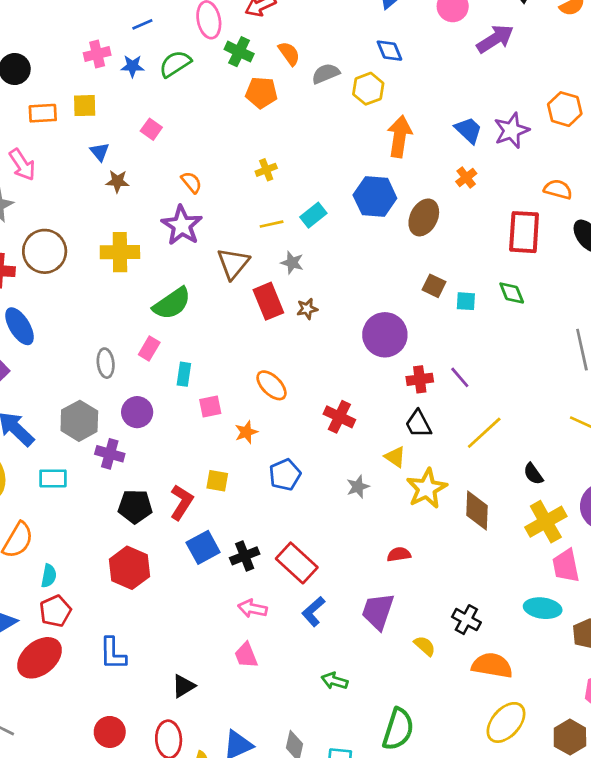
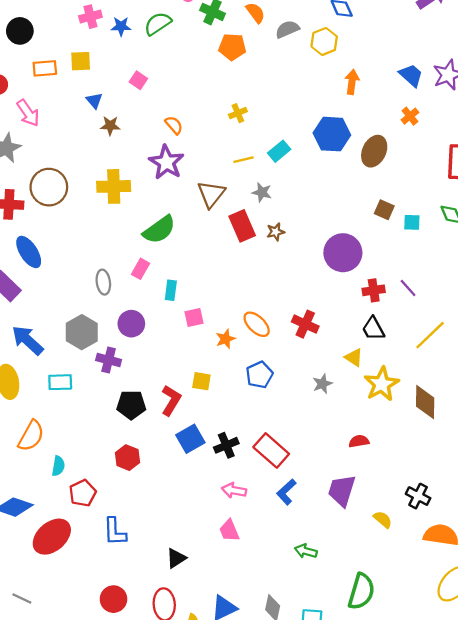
orange arrow: (400, 136) -> (352, 82), size x0.7
orange ellipse: (272, 385) -> (257, 324), moved
red hexagon: (130, 568) -> (128, 458), size x0.7
red pentagon: (55, 611) -> (83, 493), moved

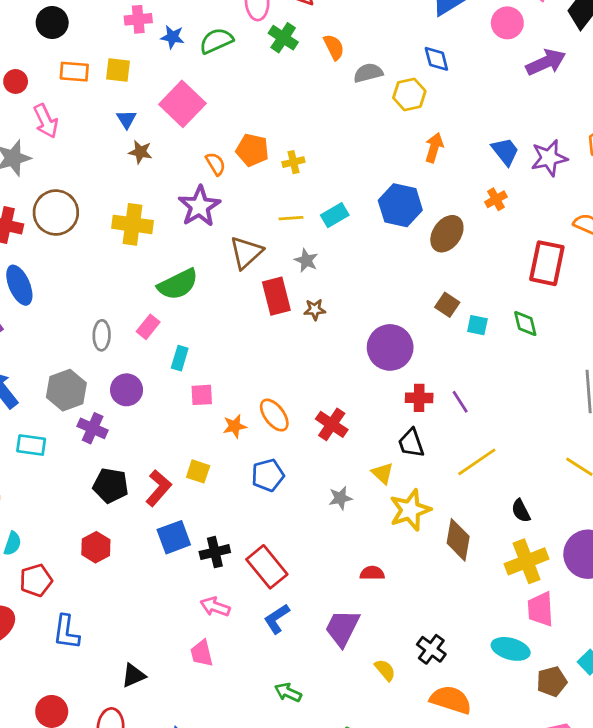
orange pentagon: (232, 47) -> (252, 150), moved
pink square: (138, 80) -> (182, 104), size x2.0

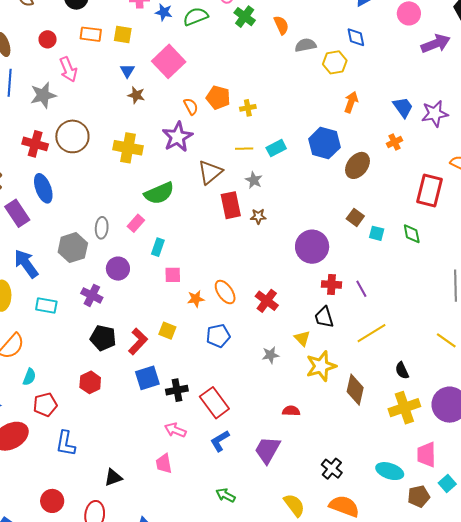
gray hexagon: (66, 390) -> (73, 248), moved
pink trapezoid: (540, 609) -> (426, 455), moved
yellow semicircle: (385, 670) -> (294, 505), moved, size x1.4

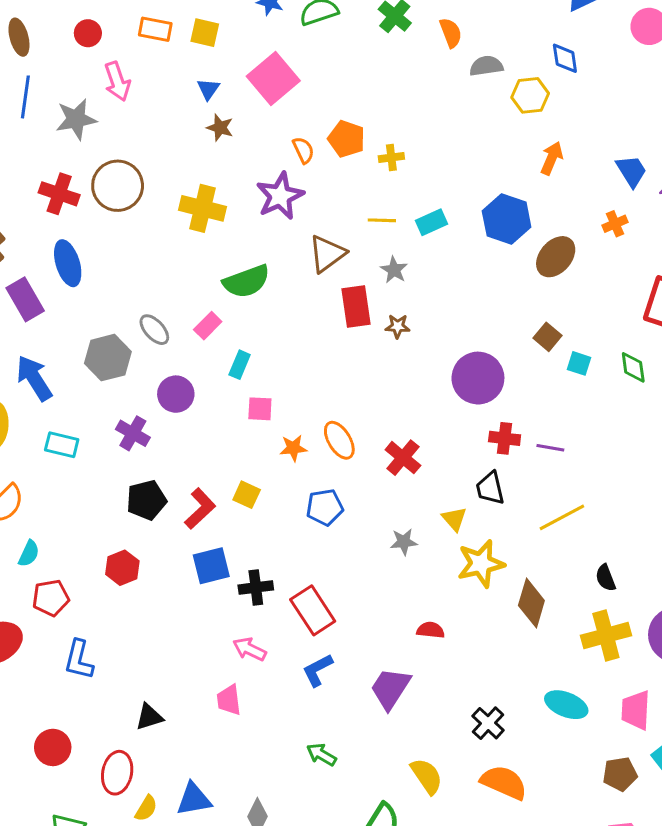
gray ellipse: (102, 228) -> (154, 330), turned -50
purple line: (361, 289) -> (550, 448), turned -54
black pentagon: (103, 338) -> (146, 500), turned -30
cyan ellipse: (390, 471) -> (566, 705), moved

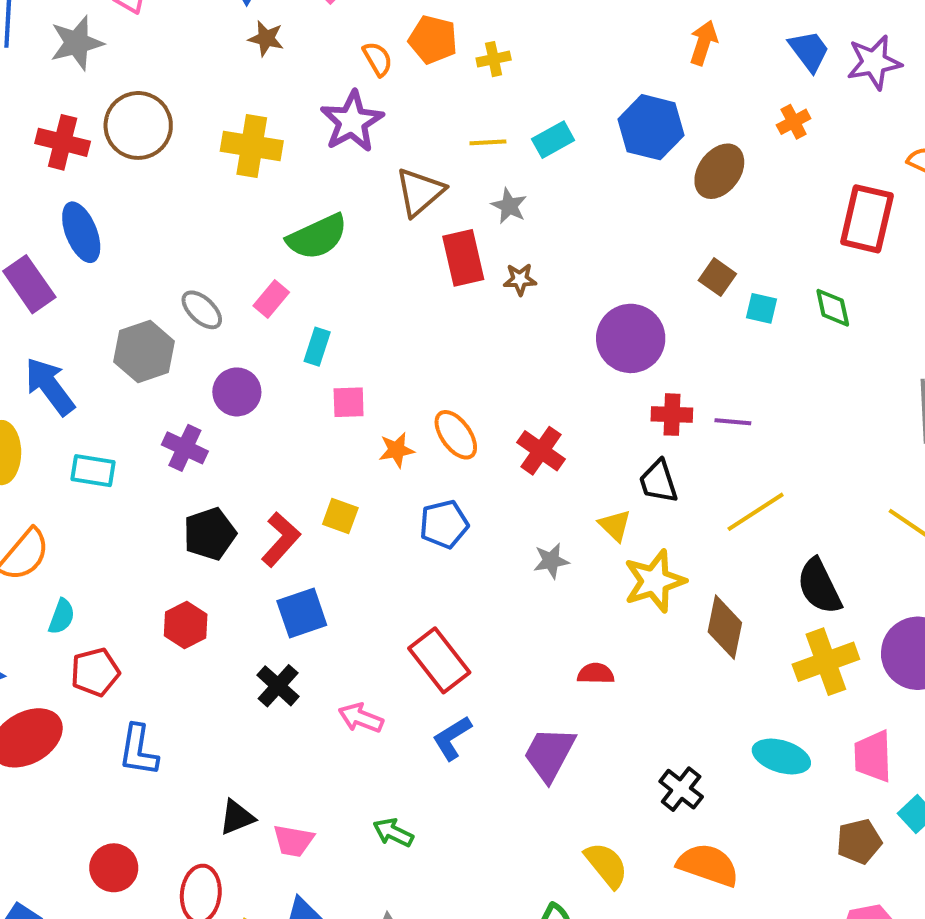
black semicircle: (606, 578) -> (819, 586), size x1.6
black cross: (256, 587) -> (278, 686), moved, turned -36
pink trapezoid: (229, 700) -> (293, 841), moved, turned -68
green arrow: (321, 755) -> (393, 832), moved

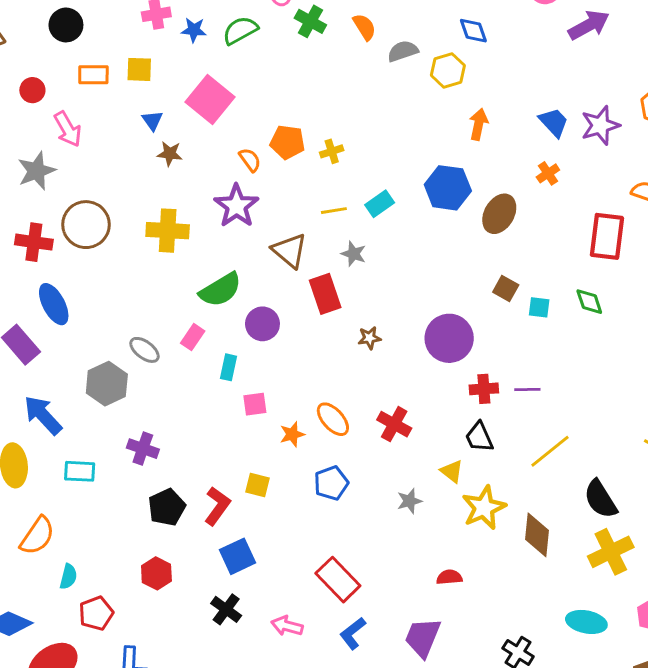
brown triangle: (420, 192) -> (290, 251), turned -33
brown star: (520, 279) -> (369, 338), moved
purple circle: (237, 392) -> (262, 324), moved

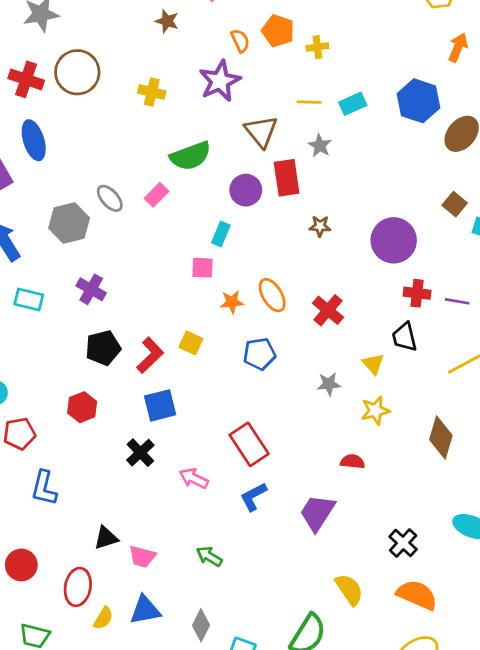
yellow cross: (168, 231) -> (152, 92), size x0.7
purple circle: (262, 324) -> (246, 190), moved
cyan rectangle: (229, 367) -> (221, 234), moved
yellow star: (484, 508) -> (375, 411), moved, size x0.7

